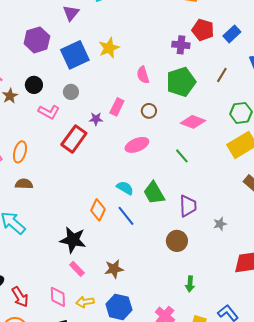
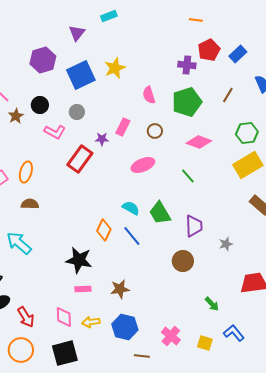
red pentagon: (203, 30) -> (209, 50), turned 30
pink rectangle: (77, 269) -> (83, 289), turned -49
green arrow: (190, 284) -> (212, 304), moved, turned -49

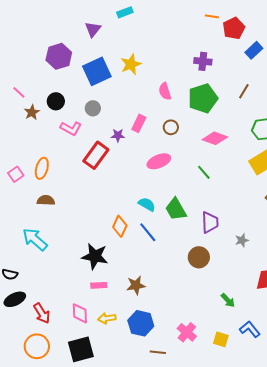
red pentagon: (209, 50) -> (234, 28), moved

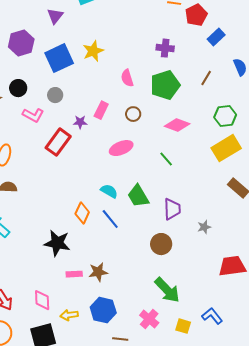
pink rectangle: (99, 285) -> (74, 274), moved
green arrow: (228, 300) -> (167, 290), moved, size x1.8
yellow arrow: (107, 318) -> (69, 315), moved

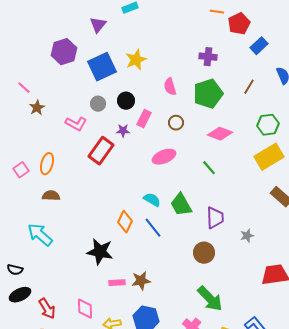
black circle: (18, 88) -> (126, 101), moved

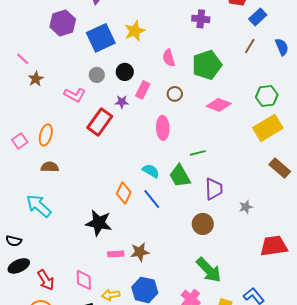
purple cross: (208, 57) -> (201, 19), moved
brown line: (249, 87) -> (250, 46), moved
pink ellipse: (164, 157) -> (163, 128), turned -70
green line: (209, 168) -> (198, 153), moved, turned -63

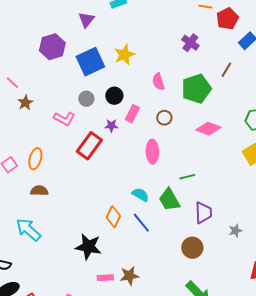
purple cross: (201, 19) -> (190, 43), turned 30
brown line: (250, 46) -> (226, 70), moved

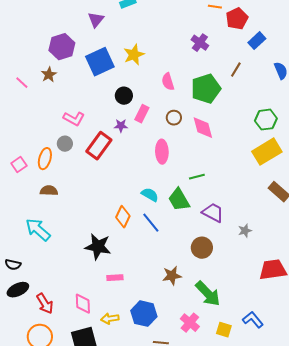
gray circle: (86, 99) -> (65, 144), moved
brown star: (25, 103) -> (49, 75), moved
pink diamond: (208, 129) -> (203, 128), moved, turned 55
purple trapezoid: (203, 213) -> (213, 213), turned -60
brown star: (129, 276) -> (172, 276), moved

